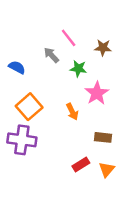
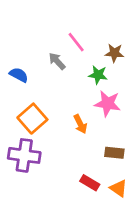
green star: (78, 69) -> (98, 75), moved
pink star: (97, 93) -> (108, 104), turned -30
red rectangle: (81, 164) -> (90, 183), turned 63
orange triangle: (107, 169) -> (118, 188), turned -35

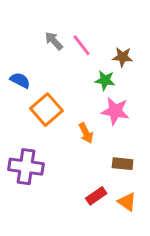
gray arrow: (57, 61) -> (54, 41), moved
orange square: (32, 119) -> (46, 110), moved
red rectangle: (90, 183) -> (96, 196), turned -66

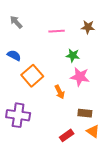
gray arrow: (54, 41) -> (16, 22), moved
pink line: (82, 45) -> (57, 31), turned -56
brown star: (123, 57) -> (88, 27), moved
orange triangle: (127, 202) -> (93, 131), moved

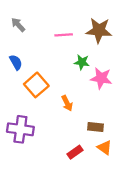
brown star: (88, 27) -> (99, 30), size x1.6
blue semicircle: (14, 55) -> (16, 62), turned 32
pink star: (80, 77) -> (101, 78), moved

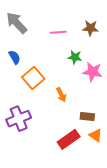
gray arrow: (18, 25) -> (17, 23), size x1.6
brown star: (99, 30) -> (90, 28), size x0.7
purple cross: (20, 129) -> (19, 119), turned -30
red rectangle: (75, 152) -> (69, 139), size x1.5

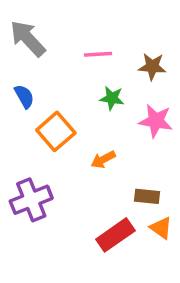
brown star: (90, 28) -> (152, 67), moved
green star: (75, 57) -> (112, 98), moved
orange arrow: (61, 95) -> (103, 159), turned 88

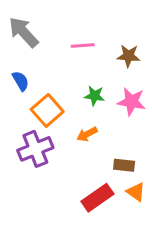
green star: (112, 98) -> (94, 96), moved
purple cross: (31, 200) -> (35, 149), moved

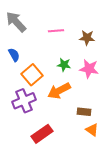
orange arrow: (87, 134) -> (59, 91), size x1.6
red rectangle: (97, 198) -> (42, 134), moved

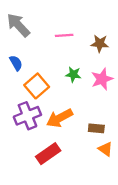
pink star: (89, 69) -> (102, 79), turned -30
orange arrow: (59, 91) -> (60, 118), moved

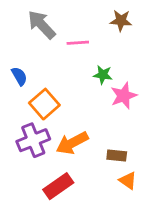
gray arrow: (18, 25) -> (42, 25), moved
brown star: (100, 43) -> (121, 21), moved
green star: (73, 74) -> (103, 75), moved

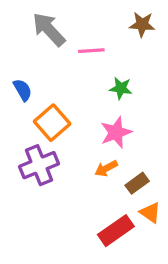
pink star: (124, 96) -> (116, 132), moved
orange arrow: (72, 143) -> (106, 168), moved, size x0.6
brown rectangle: (117, 155) -> (137, 183), turned -42
red rectangle: (58, 186) -> (116, 231), moved

